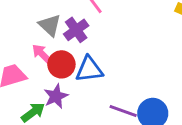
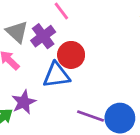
red circle: (61, 64) -> (71, 55), moved

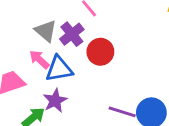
blue triangle: (56, 75) -> (59, 69), moved

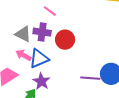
purple cross: (72, 34) -> (42, 32), turned -30

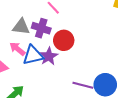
gray triangle: (23, 34) -> (21, 27), turned -30
purple star: (41, 81) -> (49, 56), moved

